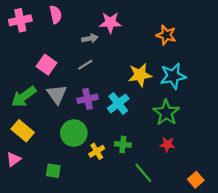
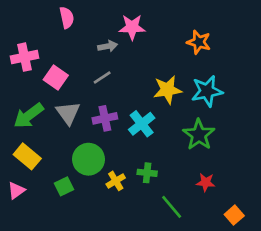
pink cross: (20, 20) -> (25, 57), moved
red star: (167, 144) -> (206, 182), moved
green square: (53, 171) -> (64, 186), moved, turned -35

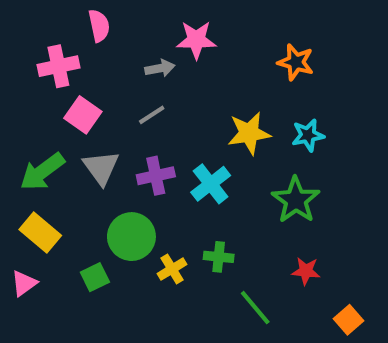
pink cross: (25, 57) -> (58, 66), moved
cyan star: (207, 91) -> (308, 135), size x0.7

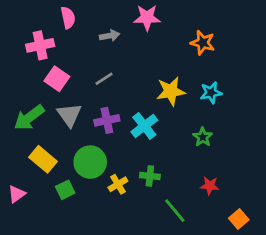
pink star: (196, 40) -> (147, 18), moved
gray arrow: (160, 68) -> (110, 36), moved
green star: (296, 200) -> (203, 137), size x0.6
yellow rectangle: (40, 232) -> (43, 159), moved

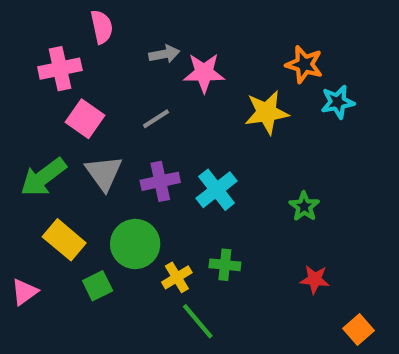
pink star: (147, 18) -> (204, 73), moved
yellow star: (171, 91) -> (267, 112), moved
cyan star: (211, 93) -> (338, 102), moved
green line: (175, 211) -> (198, 321), moved

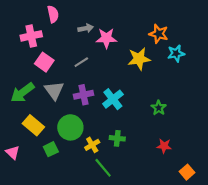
pink triangle: (24, 292) -> (13, 152), turned -40

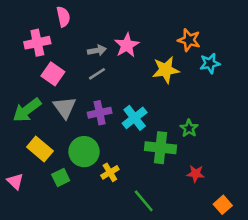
gray arrow: (86, 28) -> (97, 50), moved
pink star: (106, 38) -> (127, 45), turned -30
green cross: (117, 138) -> (161, 148), moved, size x1.6
green line: (103, 168) -> (144, 201), moved

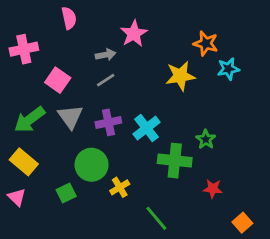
pink cross: (37, 43) -> (24, 49), moved
pink star: (127, 45) -> (134, 34), moved
yellow rectangle: (40, 149) -> (24, 162), moved

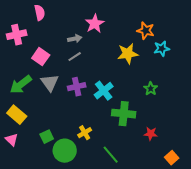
pink semicircle: (69, 18) -> (40, 13), moved
green star: (206, 139) -> (151, 89), moved
green circle: (92, 165) -> (65, 151), moved

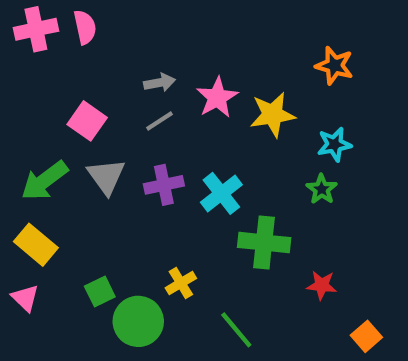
pink star: (95, 24) -> (217, 98), moved
orange star: (146, 31) -> (334, 66), moved
pink cross: (17, 35) -> (36, 29), moved
cyan star: (162, 49) -> (334, 144), moved

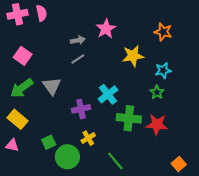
pink star: (217, 98) -> (106, 29), moved
pink square: (87, 121) -> (23, 56), moved
purple cross: (164, 185) -> (81, 109), moved
red star: (322, 285) -> (157, 125), moved, size x1.5
pink triangle: (25, 298) -> (12, 145), turned -32

